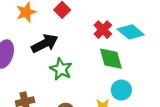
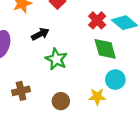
black arrow: (45, 44) -> (40, 34), size x0.7

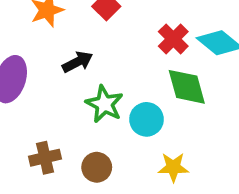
cyan circle: (115, 80) -> (147, 119), moved
brown circle: (61, 101) -> (97, 167), moved

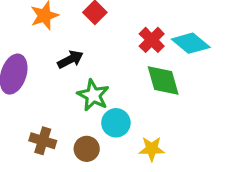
cyan circle: (147, 119) -> (116, 123), moved
brown cross: (45, 158) -> (43, 141), turned 30

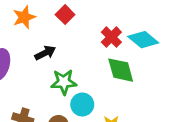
green star: (93, 95) -> (64, 82), turned -30

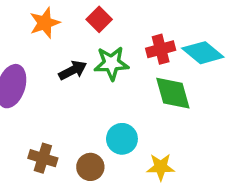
red cross: (111, 37) -> (161, 49), turned 30
green star: (64, 82) -> (111, 63), moved

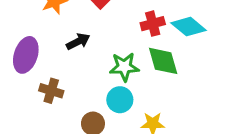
green star: (111, 63) -> (124, 67), moved
brown cross: (43, 158) -> (51, 91), moved

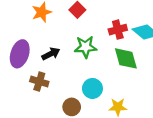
black arrow: (78, 41) -> (51, 54), moved
green star: (124, 67) -> (86, 47), moved

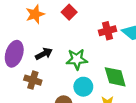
green star: (86, 47) -> (77, 59), moved
green diamond: (126, 58) -> (115, 77), moved

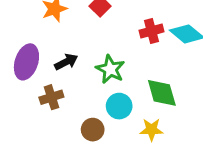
green star: (77, 59) -> (110, 69), turned 30
brown cross: (33, 80) -> (51, 97), turned -35

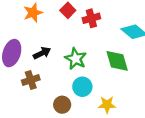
red cross: (151, 31) -> (91, 18), moved
green diamond: (162, 93) -> (117, 61), moved

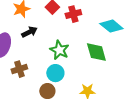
black arrow: (42, 53) -> (29, 32), moved
cyan circle: (82, 87) -> (55, 73), moved

